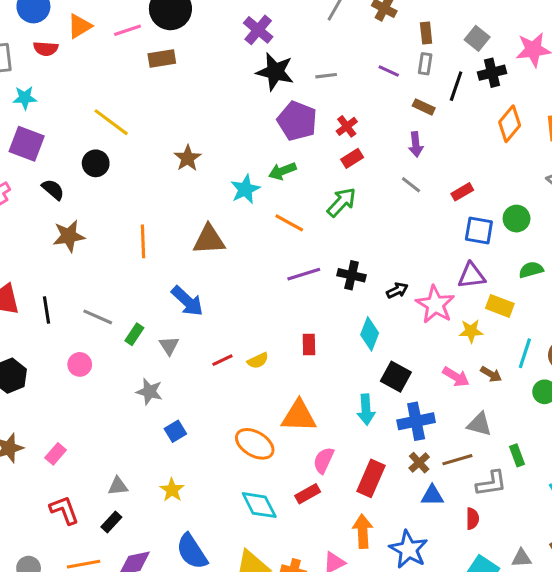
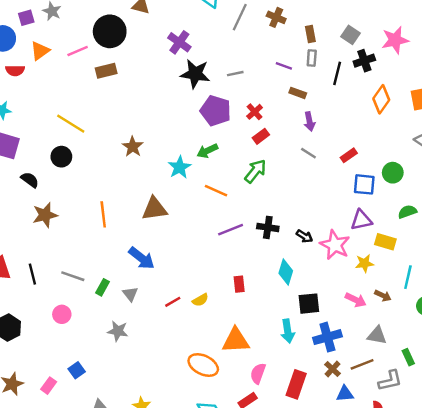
brown rectangle: (424, 107) -> (298, 93), moved
black arrow: (397, 290) -> (304, 236), turned 63
black square: (396, 377) -> (309, 304), turned -30
blue square: (175, 431) -> (77, 370), moved

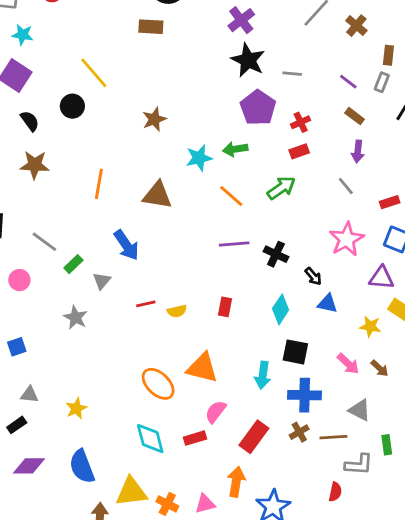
pink star: (335, 245) -> (347, 239), moved
blue triangle: (345, 394) -> (328, 304), moved

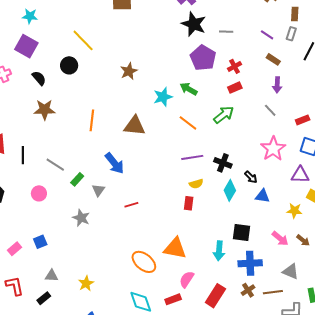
green arrow: (235, 149) -> (189, 89), turned 42
cyan diamond: (281, 309) -> (230, 190), moved
yellow semicircle: (177, 311) -> (196, 184), moved

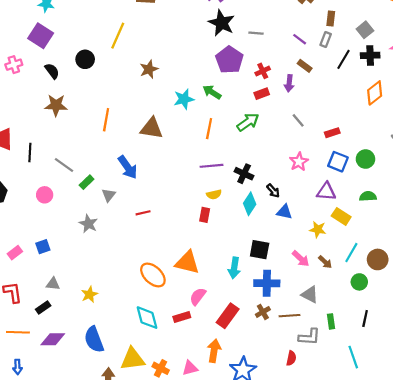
yellow line: (83, 40) -> (118, 36), moved, turned 65
purple arrow: (277, 85) -> (289, 83), moved
orange line: (188, 123) -> (209, 129), turned 60
pink star: (273, 149) -> (299, 162), size x0.7

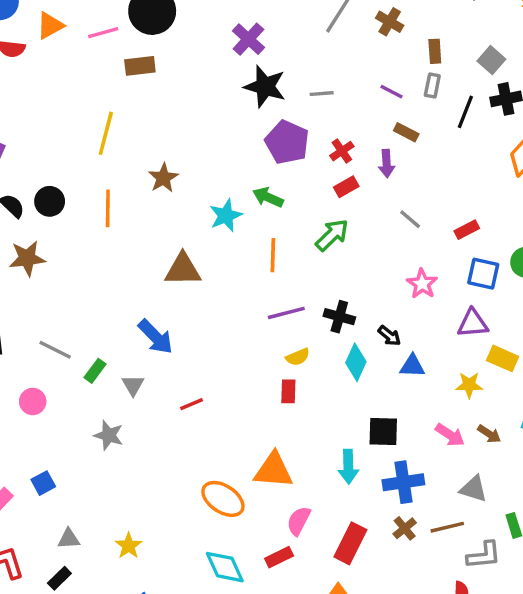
black circle: (85, 59) -> (50, 201), moved
orange line: (106, 120) -> (108, 208), moved

